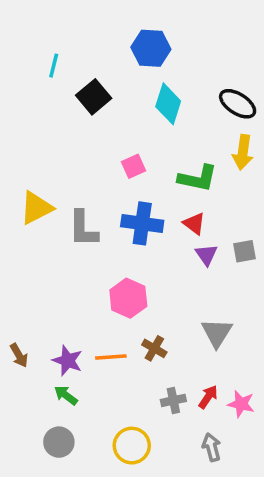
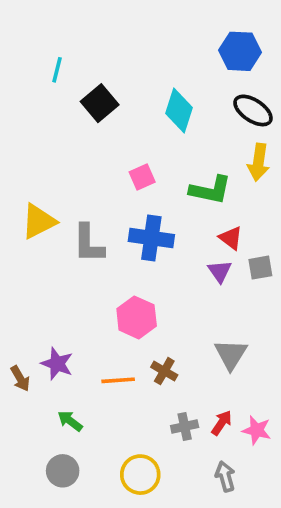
blue hexagon: (151, 48) -> (240, 51), moved
red triangle: (194, 223) -> (231, 238), moved
purple star: (68, 361) -> (57, 364), moved

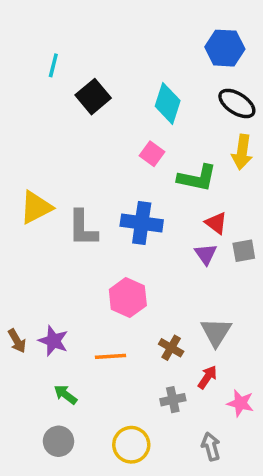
pink square: (142, 177) -> (152, 154), moved, turned -30
brown cross: (164, 371) -> (171, 348), moved
brown arrow: (20, 378) -> (17, 341), moved
red arrow: (222, 423) -> (207, 377), moved

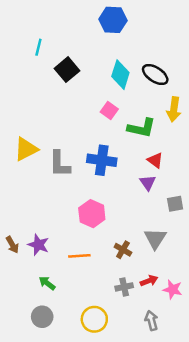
blue hexagon: (225, 48) -> (113, 20), moved
black ellipse: (237, 103) -> (155, 75), moved
gray square: (244, 251) -> (175, 204), moved
red arrow: (207, 377) -> (149, 281), moved, turned 35

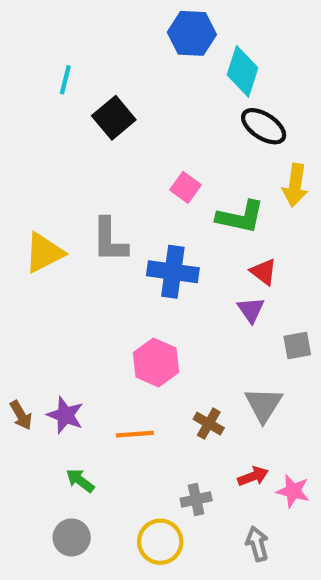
cyan diamond: (120, 75) -> (242, 71), moved
gray L-shape: (60, 164) -> (110, 240), moved
gray cross: (124, 287) -> (196, 500), moved

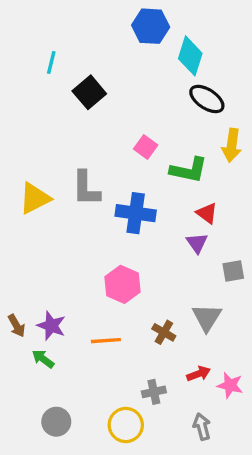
green arrow: (80, 481) -> (43, 359), moved

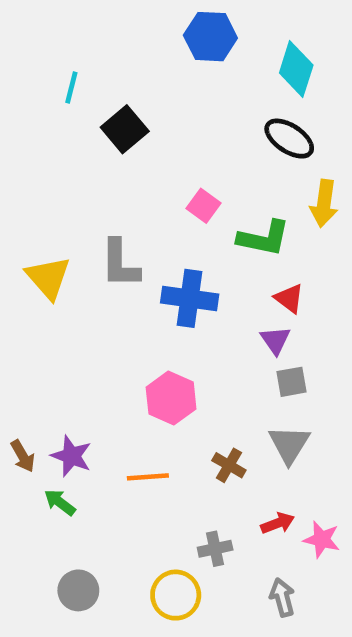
cyan diamond: (190, 56) -> (296, 69), moved
yellow triangle: (35, 198) -> (48, 278), turned -44
gray square: (233, 271) -> (292, 382), moved

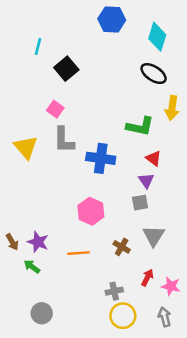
pink square: (203, 206) -> (55, 109), moved
gray square: (292, 382) -> (140, 203), moved
red arrow: (278, 523) -> (147, 278), turned -42
yellow circle: (176, 595) -> (123, 316), moved
gray arrow: (282, 597) -> (165, 317), moved

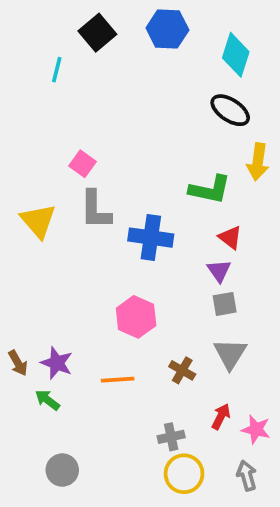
black square: (66, 69) -> (97, 33), moved
gray square: (140, 203) -> (225, 304), moved

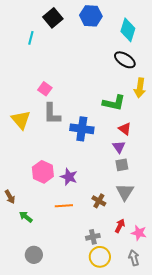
pink hexagon: (136, 317) -> (43, 172), moved
purple star: (57, 363) -> (69, 177), moved

